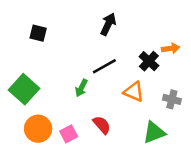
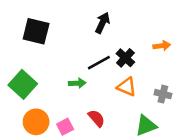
black square: (38, 33) -> (36, 31), size x1.6
black cross: (149, 61) -> (125, 58), moved
green arrow: (81, 88) -> (77, 83), turned -119

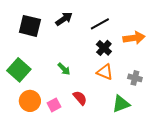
black arrow: (102, 23) -> (64, 19), moved, turned 30
orange arrow: (162, 46) -> (134, 38), size x1.5
black line: (99, 63) -> (100, 24), moved
green arrow: (77, 83) -> (64, 69), turned 48

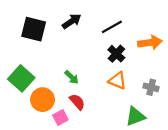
red semicircle: (80, 98) -> (77, 102), moved
orange circle: (30, 101) -> (43, 100), moved

